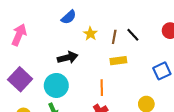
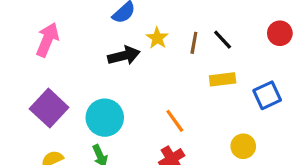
black arrow: (68, 58) -> (124, 56), moved
yellow rectangle: (118, 61) -> (223, 79), moved
orange line: (102, 88) -> (175, 121), turned -35

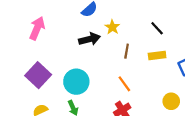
brown line: (194, 43) -> (127, 51), moved

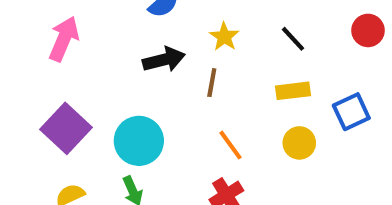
yellow star: (112, 27) -> (224, 37), moved
brown line: (127, 51) -> (212, 83), moved
yellow circle: (171, 101) -> (299, 143), moved

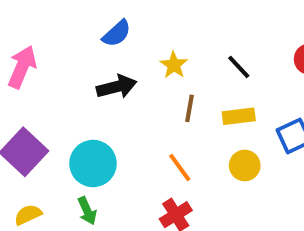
brown line: (212, 83) -> (190, 108), moved

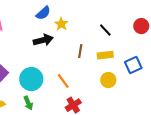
yellow star: (174, 65) -> (61, 24), moved
orange line: (180, 167) -> (63, 81), moved

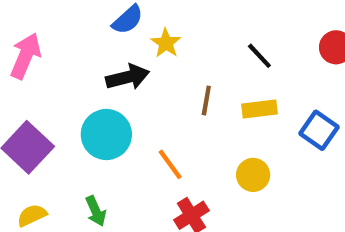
blue square: (133, 65) -> (319, 130), turned -30
cyan circle: (31, 79) -> (106, 135), moved
yellow circle: (108, 80) -> (253, 175), moved

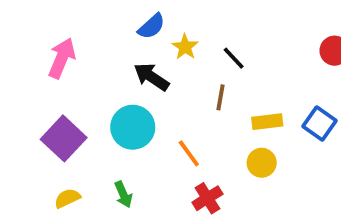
black line: (259, 56) -> (234, 58), moved
black arrow: (128, 77) -> (151, 77), turned -132
yellow rectangle: (259, 109) -> (267, 122), moved

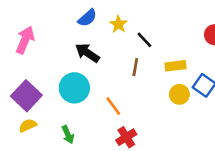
yellow star: (185, 47) -> (118, 24), moved
yellow rectangle: (267, 122) -> (176, 66), moved
yellow circle: (262, 163) -> (179, 94), moved
yellow semicircle: (67, 198) -> (28, 125), moved

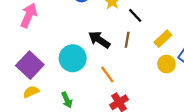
black arrow: (87, 53) -> (99, 40), moved
yellow rectangle: (176, 66) -> (163, 39), turned -36

